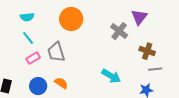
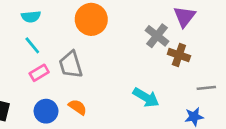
brown cross: (147, 51) -> (179, 55), moved

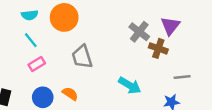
purple triangle: (184, 17) -> (170, 26), moved
orange circle: (91, 19) -> (64, 17), moved
gray trapezoid: (71, 65) -> (82, 57), moved

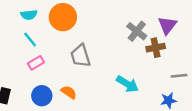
brown cross: (158, 48) -> (156, 48), turned -30

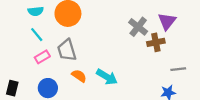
gray trapezoid: (80, 56) -> (67, 50), moved
cyan arrow: (127, 84) -> (107, 77), moved
orange semicircle: (69, 92) -> (79, 76), moved

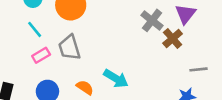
brown cross: (156, 42) -> (173, 38), turned -30
orange semicircle: (79, 76) -> (85, 87), moved

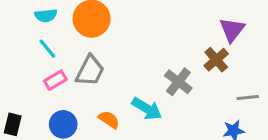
gray cross: (152, 20) -> (178, 82), moved
gray trapezoid: (69, 47) -> (90, 71), turned -136

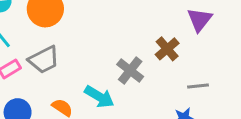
purple triangle: (232, 30) -> (200, 20), moved
gray trapezoid: (90, 71) -> (44, 60), turned 36

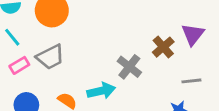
purple triangle: (200, 20) -> (193, 34), moved
cyan arrow: (99, 97) -> (101, 91), turned -44

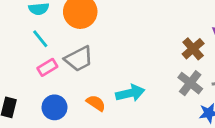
gray cross: (129, 67) -> (190, 83), moved

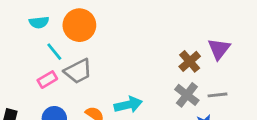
cyan line: (40, 39) -> (54, 52), moved

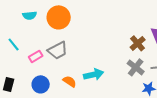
cyan line: (54, 52) -> (14, 44), moved

